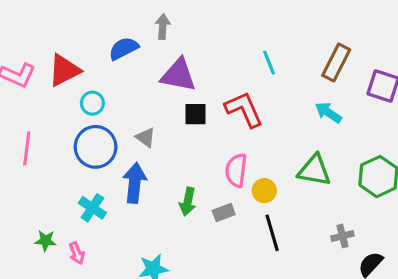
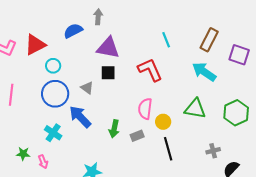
cyan arrow: (328, 113) -> (204, 72), size x1.4
black square: (196, 114) -> (108, 73), moved
blue arrow: (135, 183) -> (80, 117), turned -50

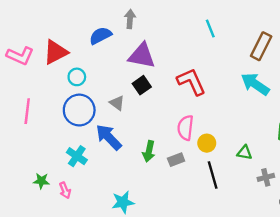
cyan line: (166, 40) -> (210, 29), moved
black square: (108, 73) -> (142, 85), turned -35
green triangle: (195, 109) -> (245, 153), moved, size x0.6

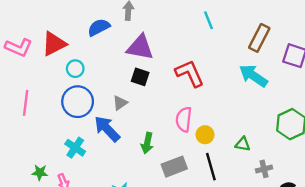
black square: (142, 85) -> (140, 77), turned -36
gray triangle: (117, 103) -> (120, 103), moved, turned 49
gray rectangle: (176, 160) -> (174, 167), moved, size x1.5

